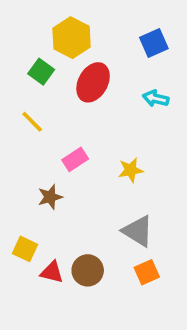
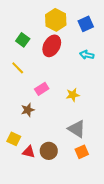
yellow hexagon: (72, 38) -> (56, 20), moved

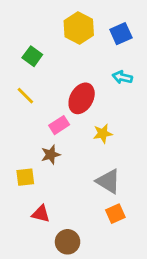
red ellipse: (52, 46) -> (82, 98), moved
brown star: (28, 110) -> (51, 155), moved
yellow square: (14, 139) -> (25, 177), moved, turned -32
brown circle: (49, 151) -> (68, 242), moved

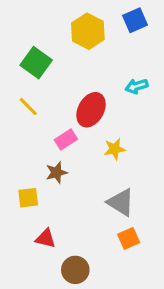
blue square: (121, 34) -> (135, 20), moved
green square: (32, 56) -> (36, 63), size x1.4
cyan arrow: (122, 77) -> (137, 86), turned -30

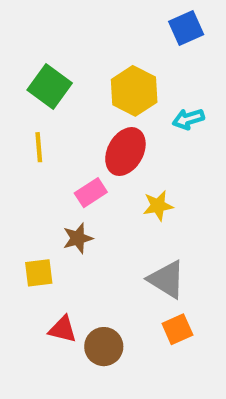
yellow hexagon: (88, 31) -> (134, 91), moved
yellow line: (28, 107) -> (39, 147), turned 40
brown circle: (75, 270) -> (104, 347), moved

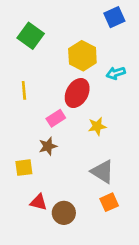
green square: (50, 87) -> (31, 36), moved

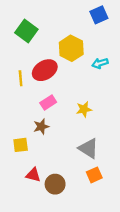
red ellipse: (77, 93) -> (45, 70), moved, turned 30

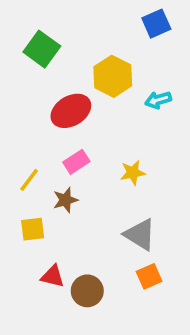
yellow line: (21, 78) -> (29, 180), moved, turned 42

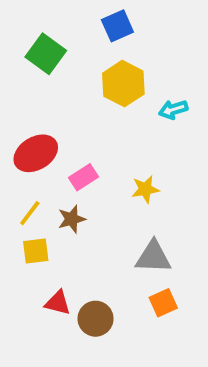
blue square: (156, 24) -> (117, 26), moved
red ellipse: (71, 111) -> (36, 153), moved
yellow line: (29, 180) -> (30, 213), moved
gray triangle: (140, 235) -> (153, 257), turned -30

